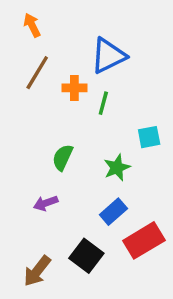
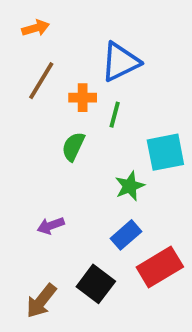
orange arrow: (32, 25) -> (36, 28), turned 100
cyan square: (149, 137) -> (165, 152), size x1.5
green semicircle: (63, 157) -> (73, 147), moved

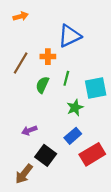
brown line: (41, 81) -> (21, 63), moved
green line: (115, 115) -> (66, 78), moved
black square: (96, 284) -> (46, 155), moved

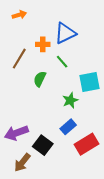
orange cross: (48, 57) -> (43, 44), moved
green line: (66, 78) -> (62, 62), moved, turned -56
purple arrow: (29, 130) -> (16, 133), moved, size x1.6

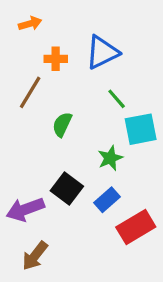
orange cross: (43, 44) -> (56, 59), moved
green line: (62, 62) -> (117, 99), moved
black square: (43, 145) -> (67, 189), moved

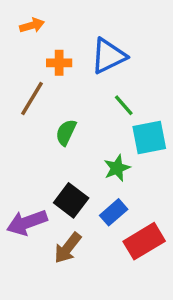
brown arrow: (35, 256) -> (68, 248), moved

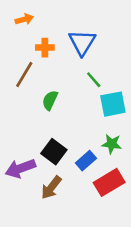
blue triangle: (108, 56) -> (82, 42), turned -32
green star: (117, 168) -> (112, 144), moved, turned 30

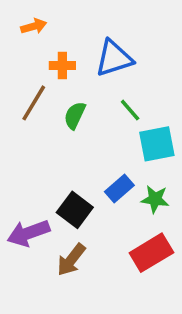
blue triangle: (82, 42) -> (114, 58), turned 40
green semicircle: (50, 100) -> (75, 115), moved
blue rectangle: (86, 161) -> (119, 188), moved

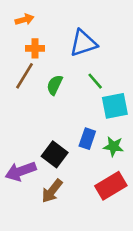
orange cross: (62, 65) -> (35, 48), moved
blue rectangle: (119, 188) -> (87, 139), turned -30

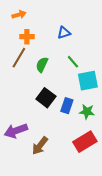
blue triangle: (83, 43) -> (64, 33), size x0.6
black square: (55, 154) -> (46, 98), moved

